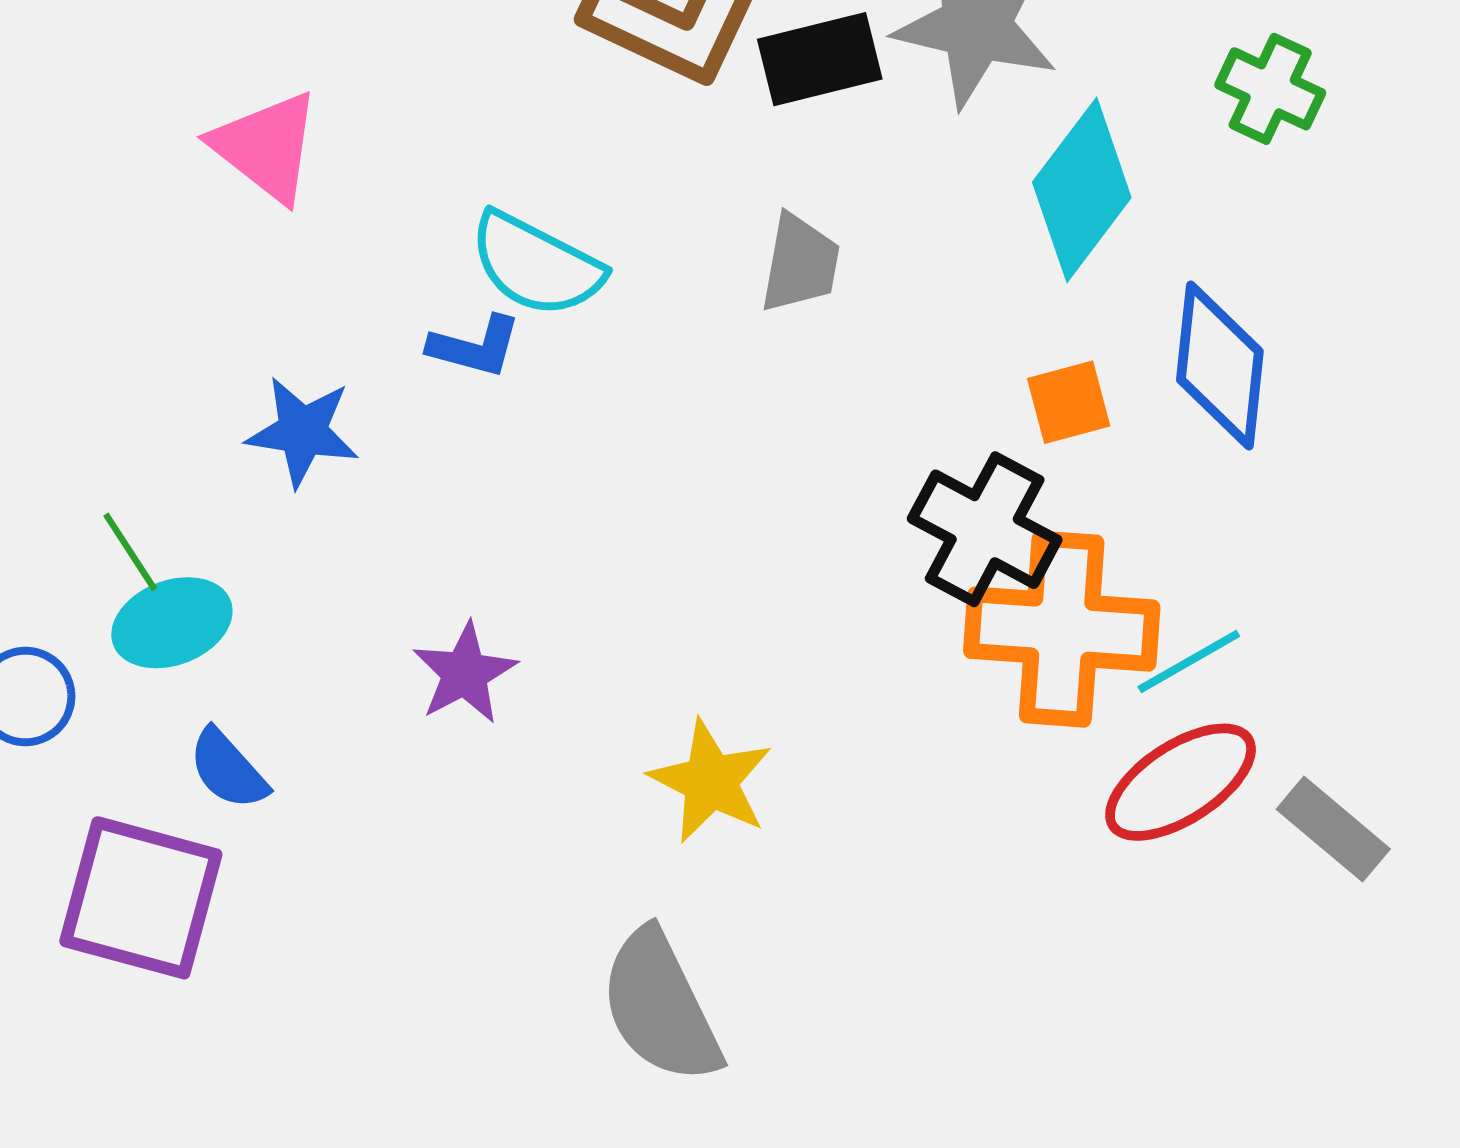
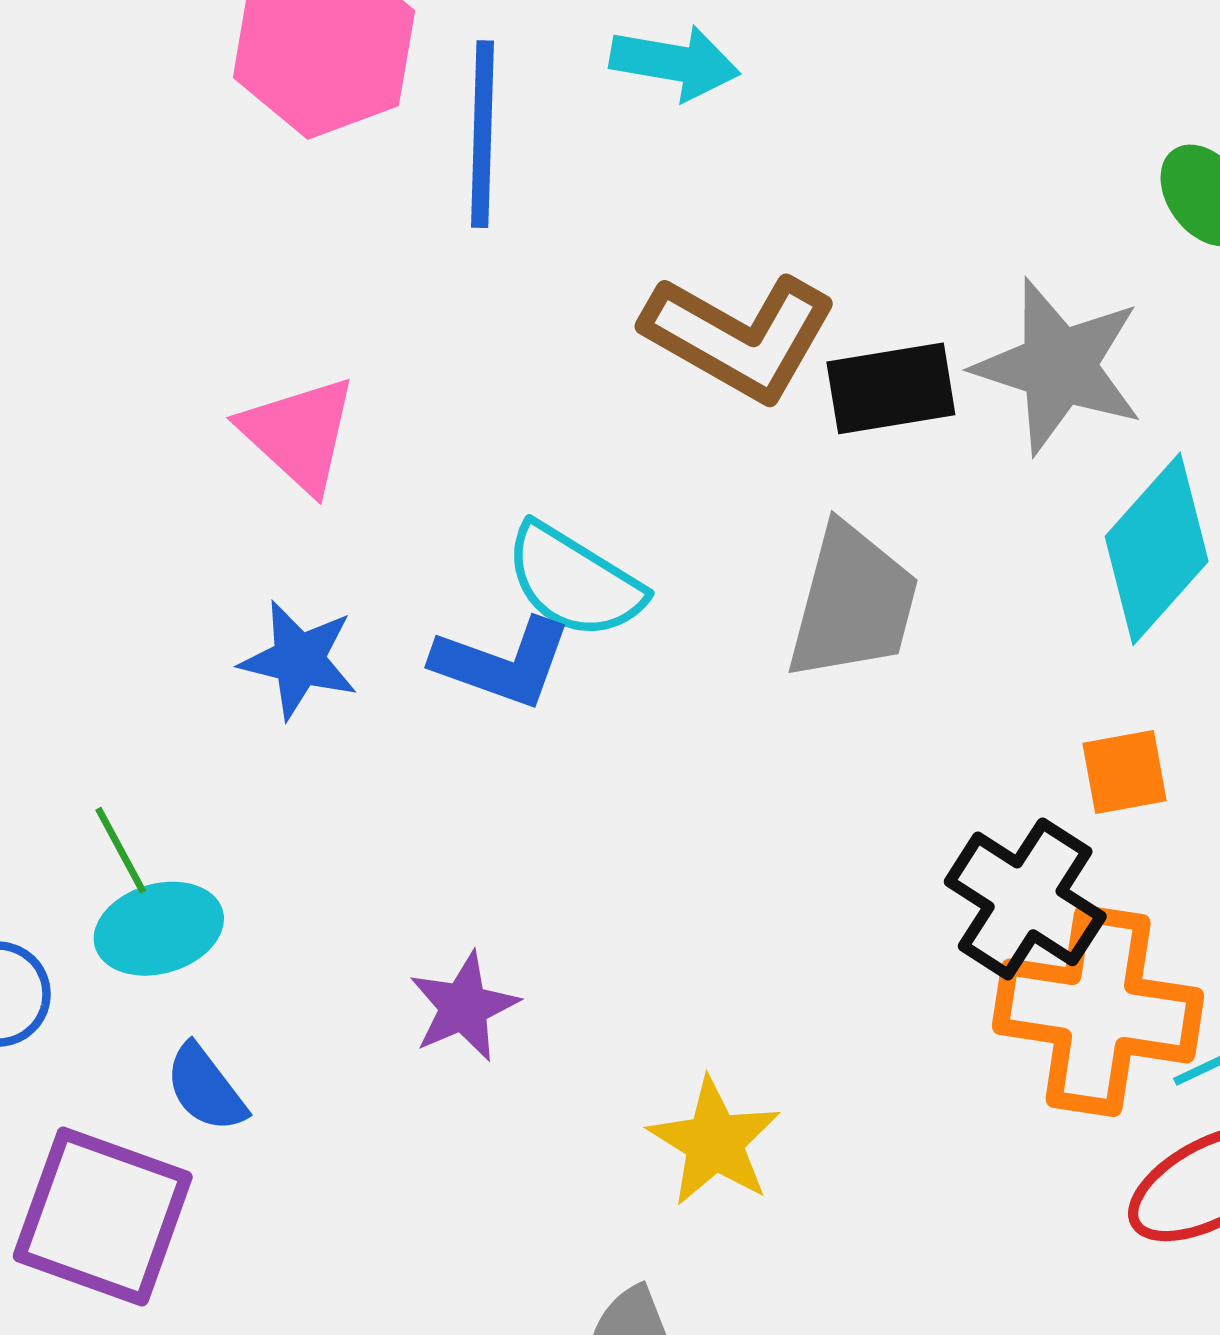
gray trapezoid: (800, 263) -> (853, 603), size x1.5
blue L-shape: (475, 347) -> (502, 663), size x1.4
blue star: (303, 431) -> (299, 660), moved

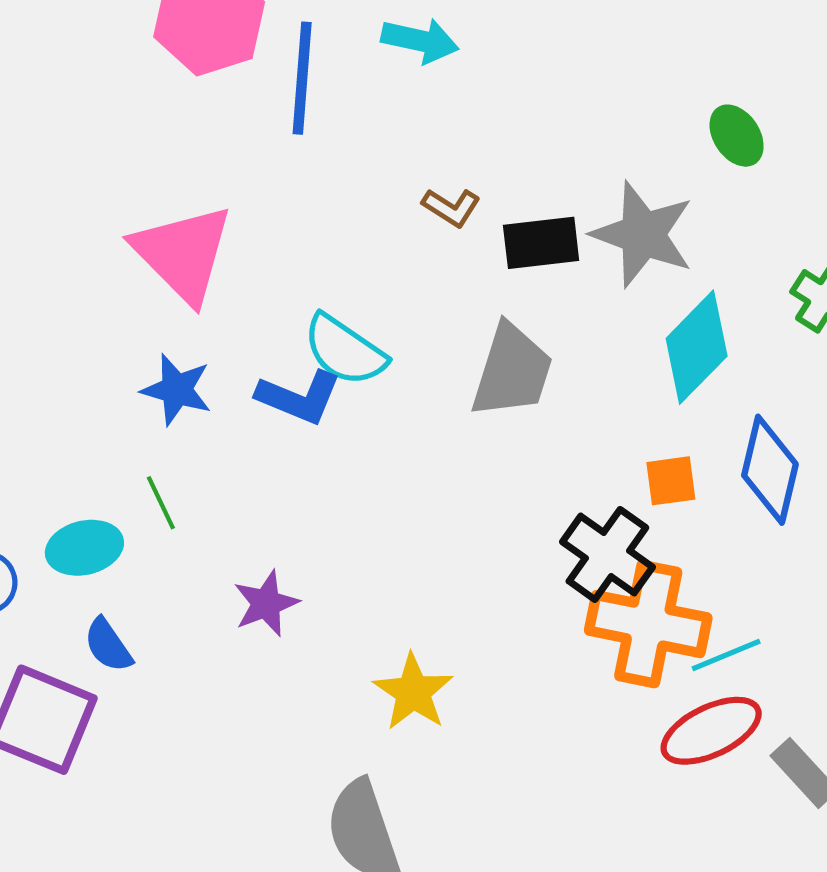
brown L-shape: (740, 337) -> (451, 207), size x0.5
pink triangle: (299, 434) -> (183, 253), size x1.4
green line: (121, 850) -> (161, 503), moved

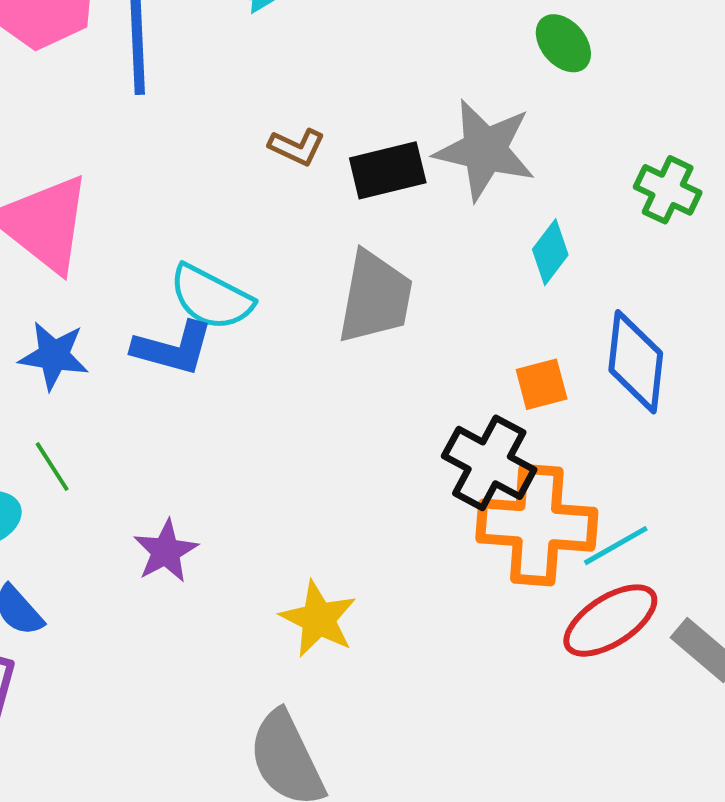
cyan diamond: (697, 347) -> (550, 252), size x0.6

